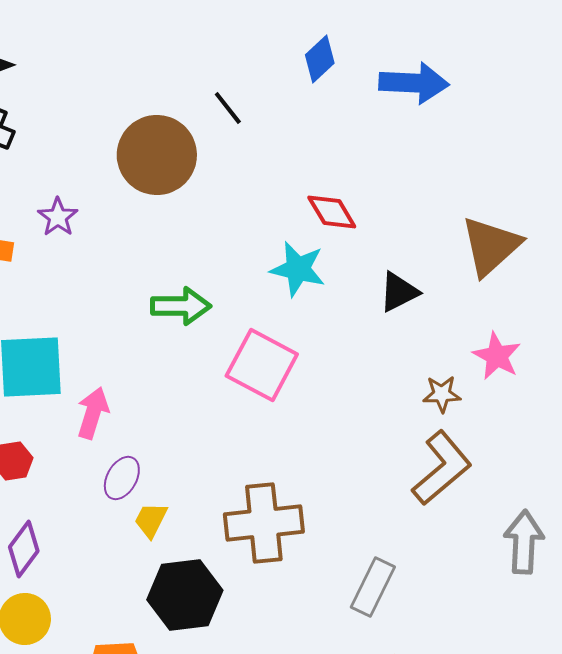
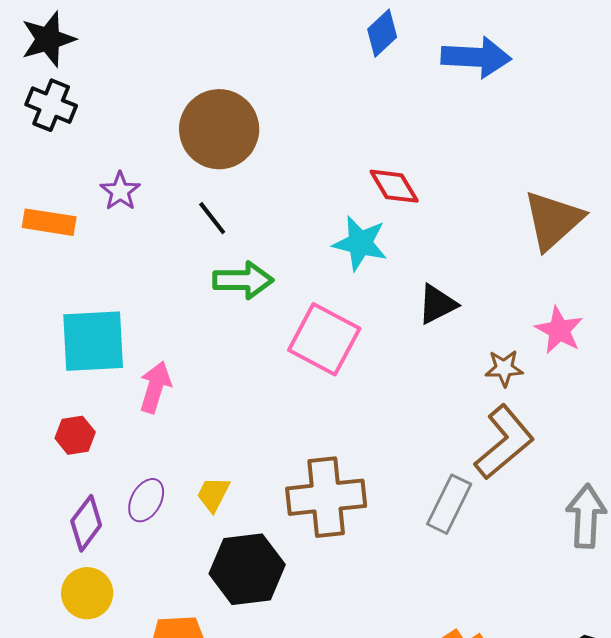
black line: (228, 108) -> (212, 218), moved
black triangle: (399, 292) -> (437, 304), moved
purple ellipse: (122, 478) -> (146, 500), moved
gray rectangle: (373, 587) -> (449, 504), moved

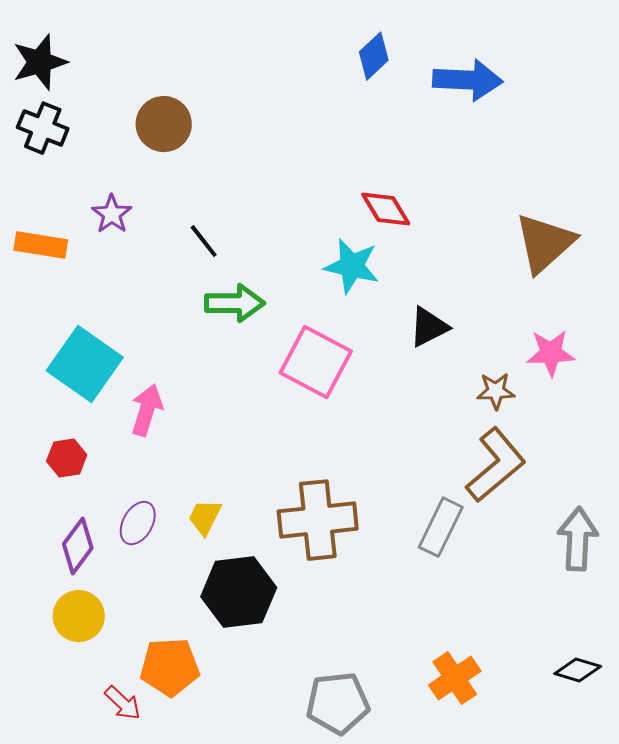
brown circle: (219, 129) -> (164, 124), moved, size x0.7
pink star: (559, 330) -> (551, 353), turned -30
cyan square: (93, 341) -> (85, 364), turned 38

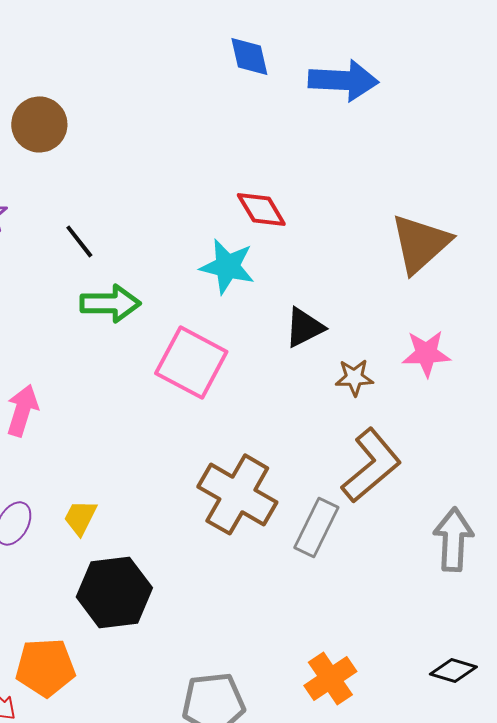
blue diamond: (374, 56) -> (249, 56), turned -60
brown star: (496, 391) -> (354, 377), moved
brown cross: (318, 520) -> (237, 494), moved, turned 36

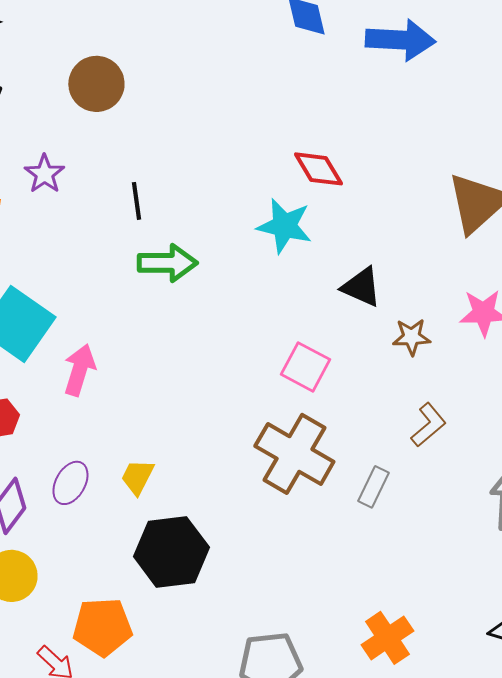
black line: (79, 241) -> (136, 201), turned 30
black triangle: (304, 327) -> (361, 287), turned 51
pink square: (191, 362) -> (305, 367), moved, size x0.7
brown L-shape: (371, 465) -> (428, 425), size x0.6
gray rectangle: (316, 527) -> (373, 487), size x0.7

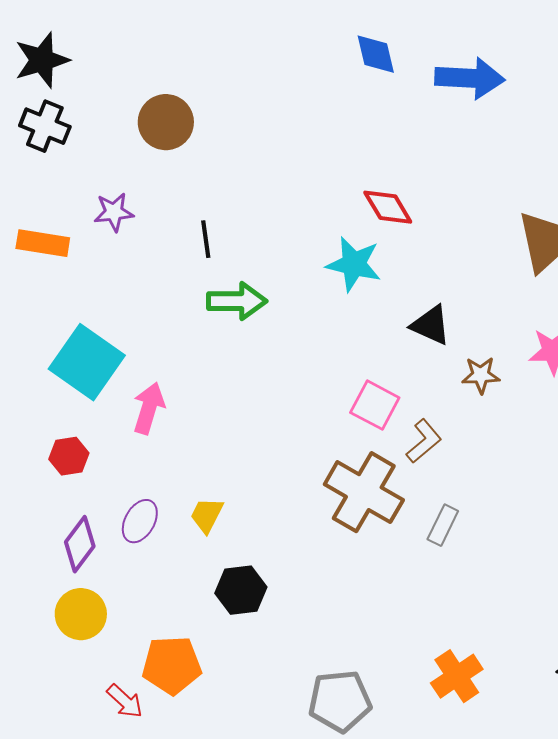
purple star: (44, 174) -> (114, 212), turned 30
brown L-shape: (428, 425) -> (424, 441), moved
black hexagon: (171, 552) -> (241, 590), size x0.7

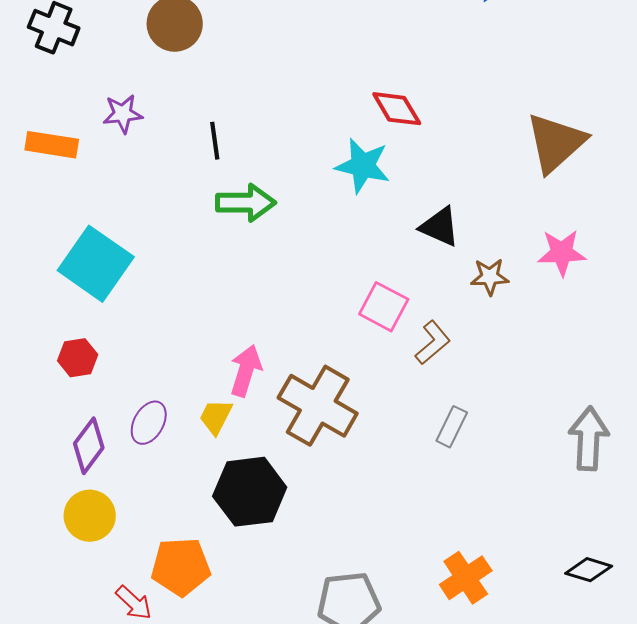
pink arrow: (149, 408) -> (246, 371), moved
brown cross: (364, 492) -> (318, 406), moved
black hexagon: (241, 590) -> (250, 492), size x1.4

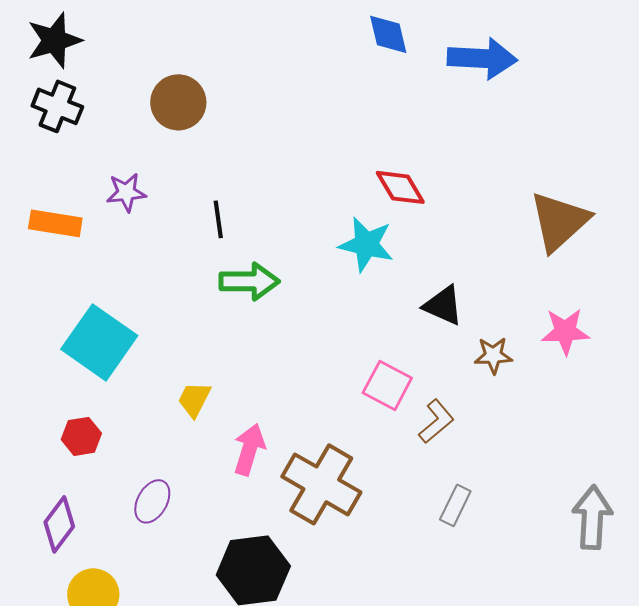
yellow trapezoid: (216, 417) -> (194, 399), moved
purple diamond: (89, 446) -> (59, 524), moved

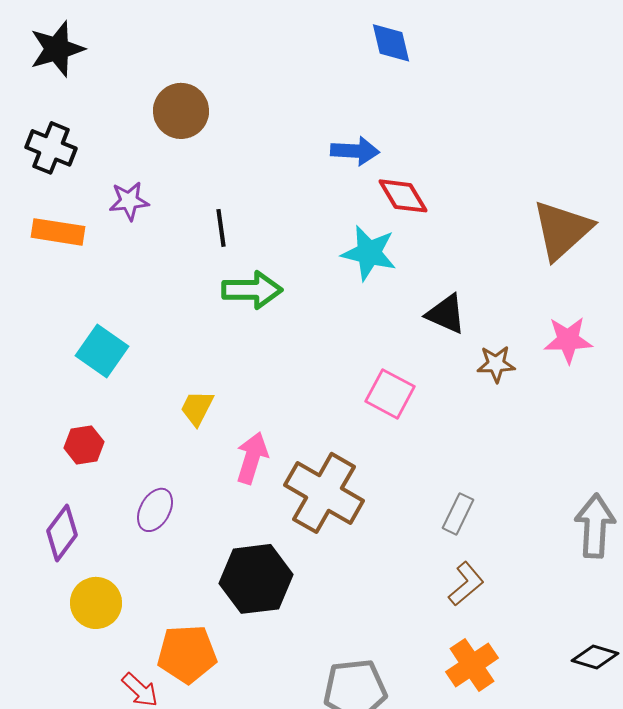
blue arrow: (482, 58) -> (355, 151), moved, size x0.7
black cross: (57, 106) -> (51, 148), moved
cyan square: (99, 342) -> (102, 351), size x0.7
brown L-shape: (436, 421) -> (466, 584), moved

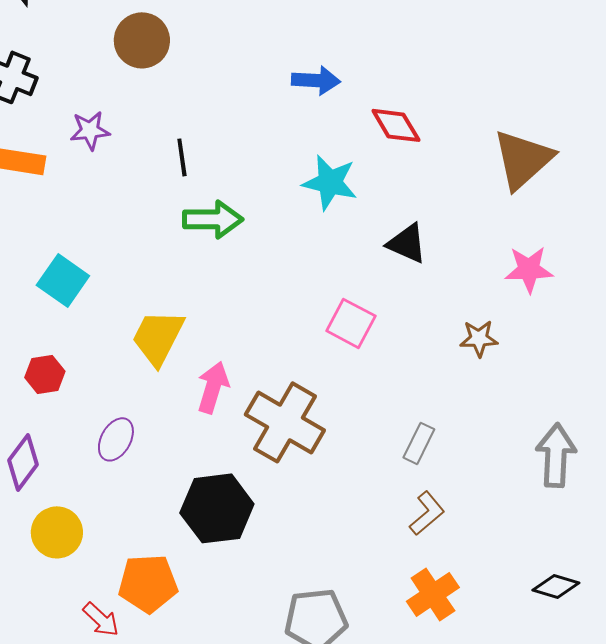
red diamond: (403, 196) -> (396, 125), moved
brown star: (496, 364) -> (479, 338), moved
yellow trapezoid: (197, 408) -> (158, 337), size x1.6

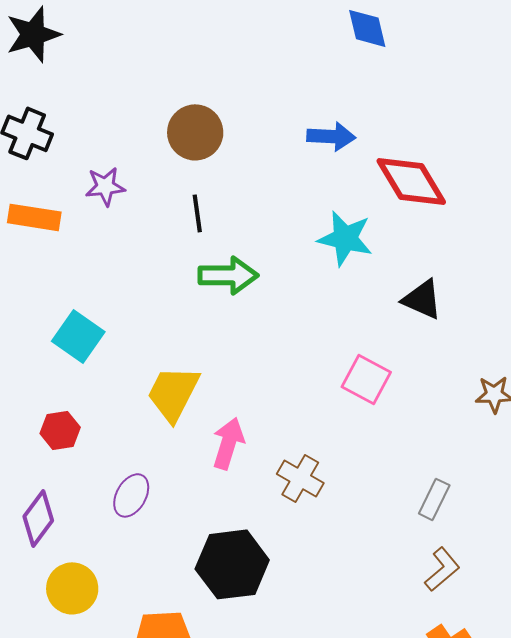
brown circle: (142, 40) -> (195, 132), moved
red diamond: (396, 125) -> (411, 181), size x1.4
brown cross: (285, 422) -> (300, 478), size x0.6

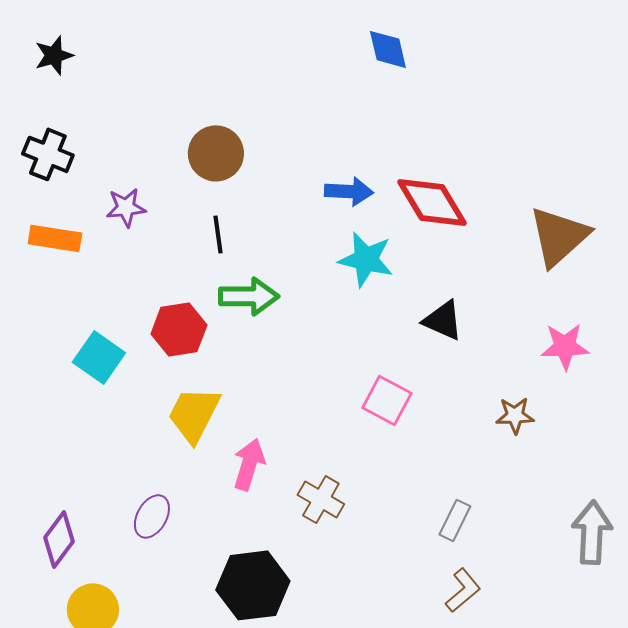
black star: (33, 34) -> (54, 55), size x0.7
blue arrow: (331, 136) -> (349, 191), moved
red hexagon: (60, 430) -> (179, 329), moved, size x1.4

